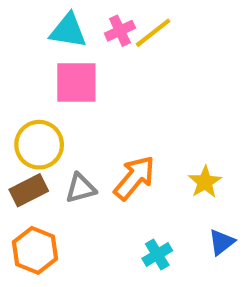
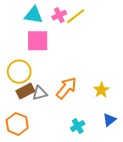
brown rectangle: (29, 190) -> (25, 91), moved

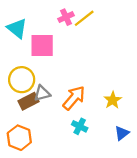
cyan triangle: (34, 15) -> (17, 28), moved, turned 30
gray triangle: (40, 93) -> (42, 93), moved
cyan cross: (78, 126) -> (80, 126), moved, turned -32

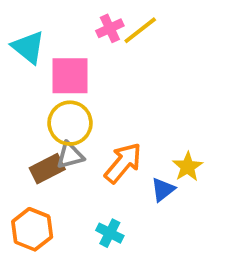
yellow circle: (22, 80) -> (70, 123), moved
cyan cross: (80, 126) -> (110, 233), moved
blue triangle: (122, 133) -> (163, 189), moved

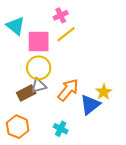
yellow line: (140, 30) -> (66, 34), moved
blue triangle: (163, 189) -> (90, 105), size x1.5

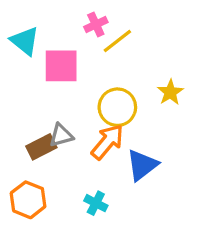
yellow line: (66, 34) -> (117, 41), moved
yellow circle: (39, 68) -> (117, 107), moved
yellow star: (104, 92) -> (170, 92), moved

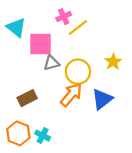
gray triangle: (61, 135) -> (51, 63), moved
blue triangle: (142, 165) -> (102, 99), moved
cyan cross: (96, 203) -> (43, 136), moved

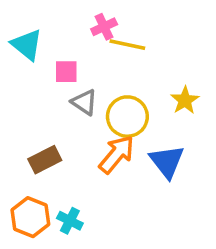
yellow line: (78, 28) -> (127, 45), turned 50
pink square: (40, 44) -> (66, 72), size x0.6
gray triangle: (51, 63) -> (84, 102), turned 49
blue triangle: (102, 99) -> (167, 161), turned -30

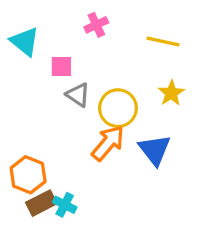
yellow line: (127, 45) -> (163, 41), moved
brown rectangle: (45, 160) -> (41, 203), moved
orange hexagon: (30, 217) -> (28, 175), moved

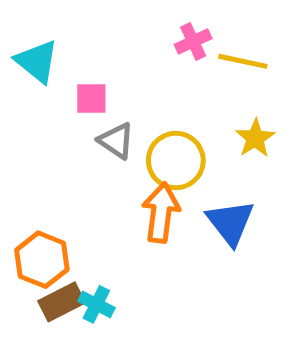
pink cross: (96, 25) -> (193, 41), moved
orange arrow: (108, 143) -> (161, 213), turned -33

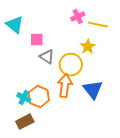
yellow star: (255, 138) -> (88, 47), moved
orange hexagon: (42, 260) -> (39, 97), moved
cyan cross: (96, 304) -> (24, 98), moved

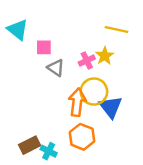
pink cross: (78, 17) -> (87, 61), moved
yellow circle: (71, 65) -> (94, 92), moved
orange hexagon: (39, 97) -> (82, 137), moved
cyan cross: (24, 98) -> (49, 151), moved

